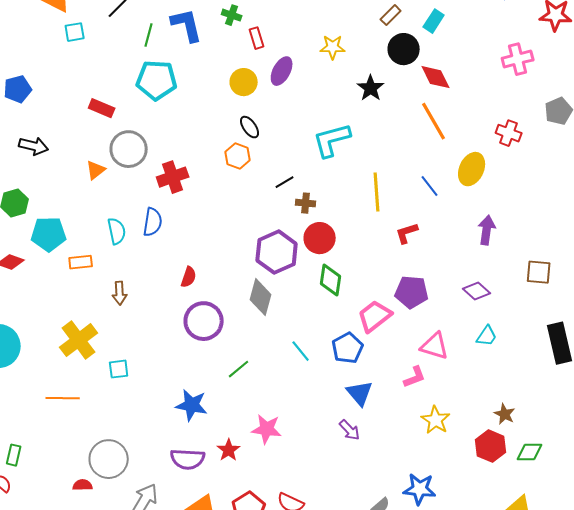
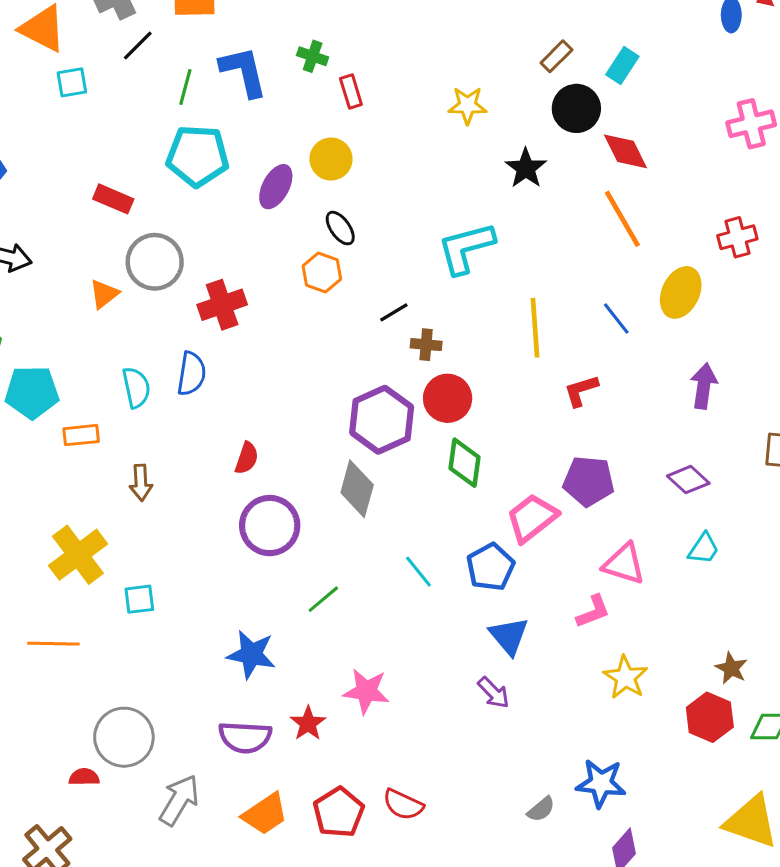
purple ellipse: (282, 71) -> (276, 187), moved
red cross: (509, 133) -> (737, 237), turned -35

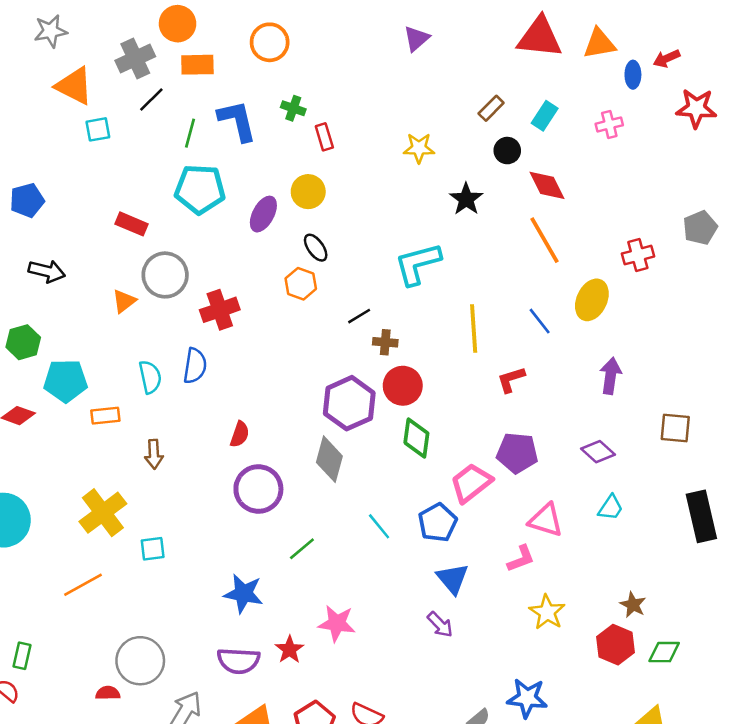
black circle: (576, 108) -> (507, 151), size x0.7
pink cross: (751, 124) -> (609, 124), moved, size x0.7
orange line: (53, 644) -> (83, 585), turned -30

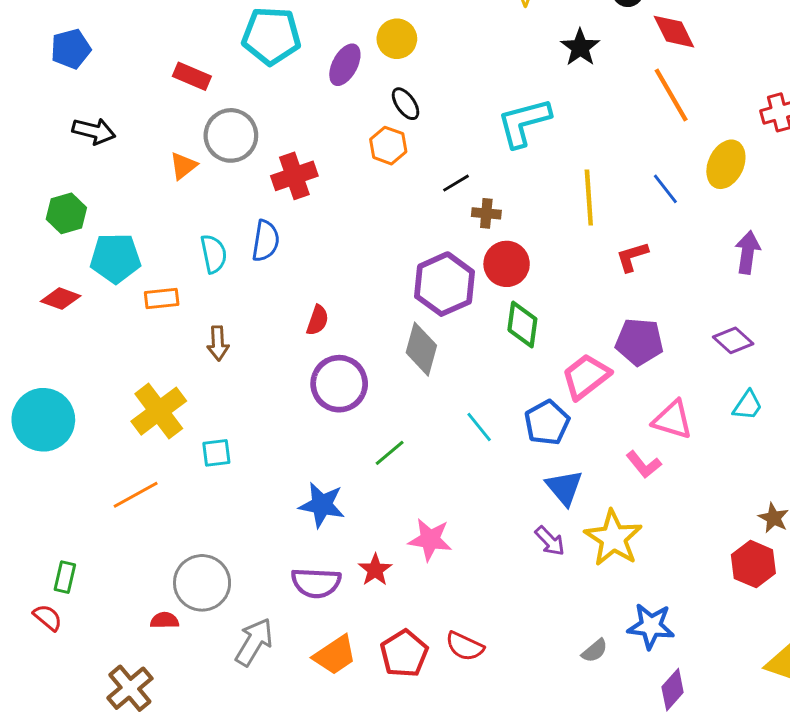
pink L-shape: (521, 559) -> (644, 464), turned 72
yellow star: (547, 612) -> (613, 538), moved, size x1.4

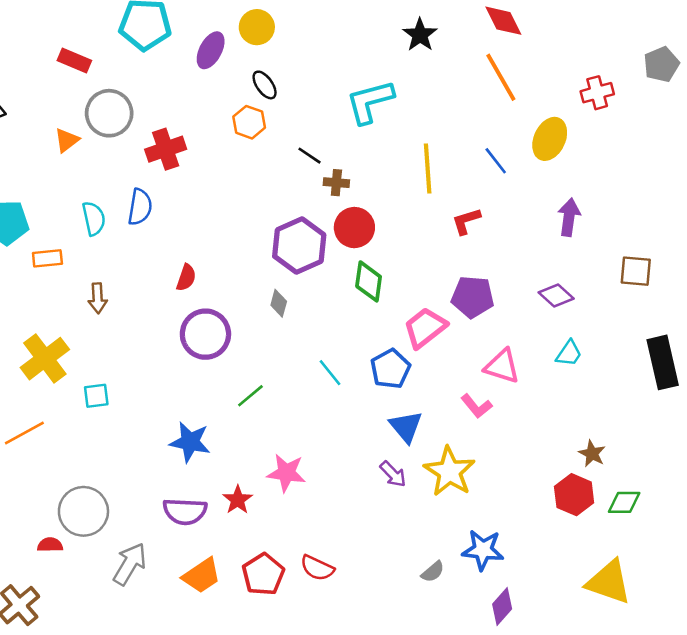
black line: (456, 183) -> (309, 156), turned 65
gray diamond: (421, 349) -> (279, 303), size x0.6

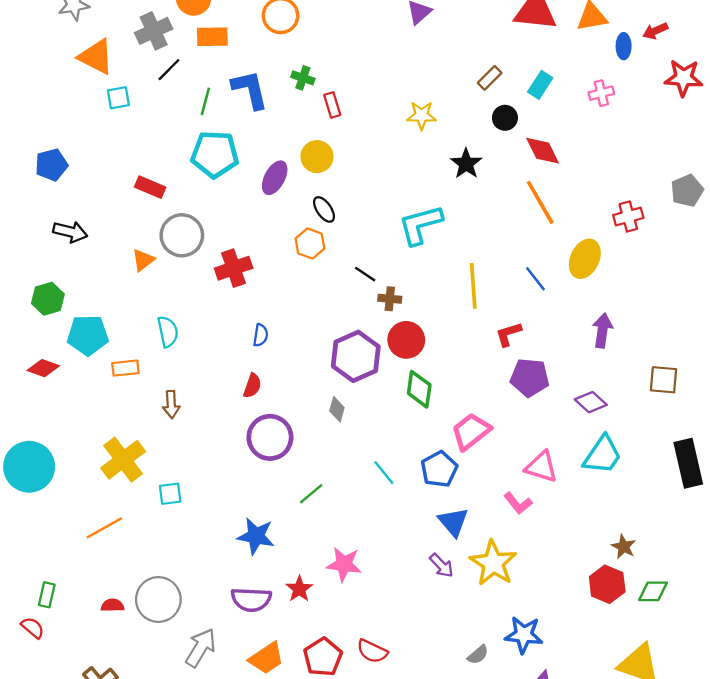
blue semicircle: (140, 207) -> (261, 335), moved, size x0.7
purple pentagon: (473, 297) -> (530, 377), moved
cyan trapezoid: (569, 353) -> (602, 455), size x1.6
red semicircle: (50, 545) -> (113, 605), moved

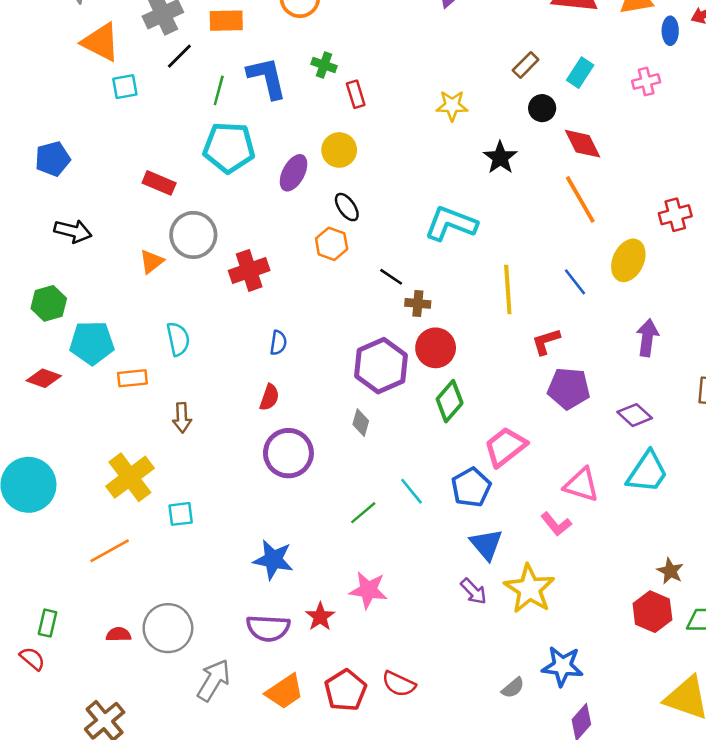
cyan L-shape: (420, 225) -> (451, 224), turned 36
green diamond: (419, 389) -> (450, 401), turned 33
green line: (311, 494) -> (363, 513), moved

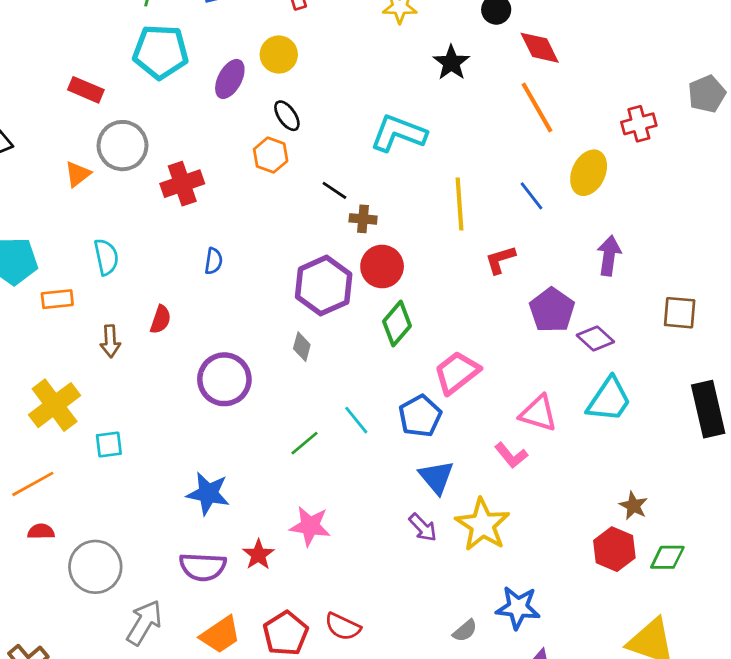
purple pentagon: (569, 388) -> (552, 310), moved, turned 30
red semicircle: (269, 397) -> (161, 319), moved
red semicircle: (118, 634) -> (41, 531), moved

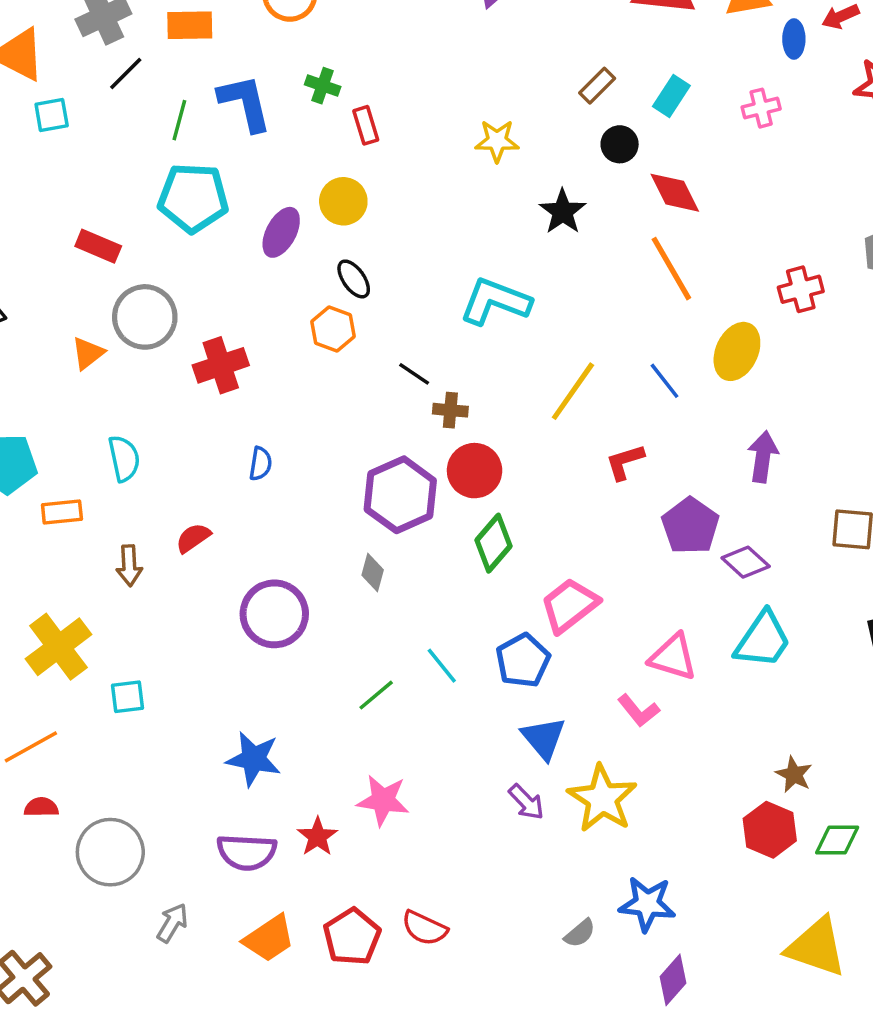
yellow line: (459, 204) -> (573, 391), turned 39
red semicircle: (161, 319) -> (193, 538), turned -144
gray arrow: (144, 623) -> (172, 923), size x0.7

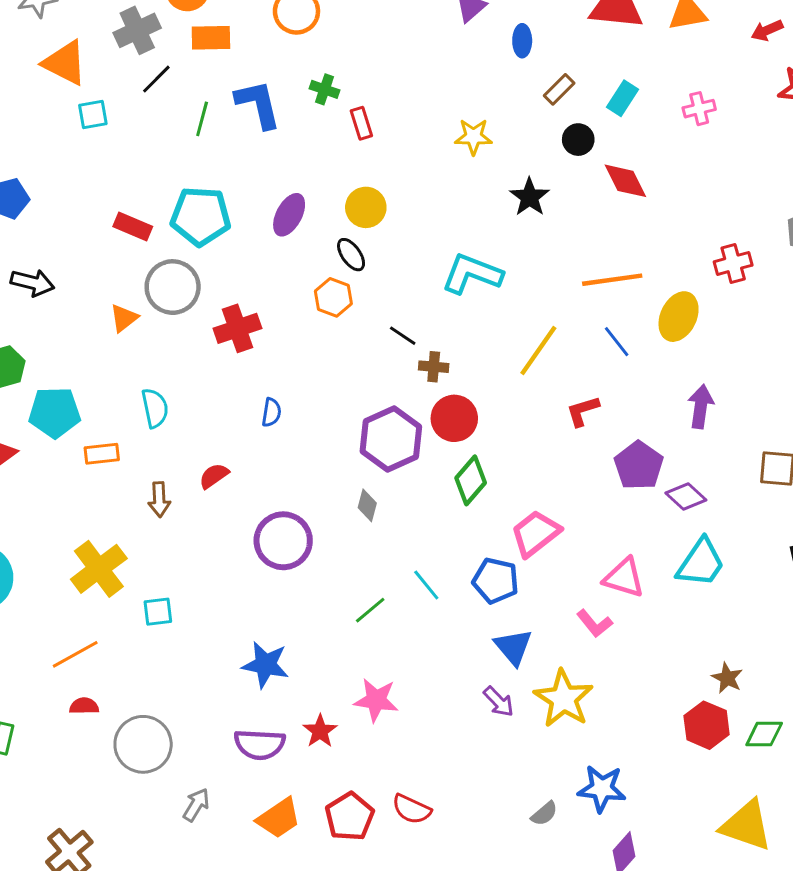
blue ellipse: (794, 39) -> (522, 41), moved
cyan pentagon: (193, 198) -> (201, 216), moved
yellow circle: (343, 201) -> (366, 207), moved
orange line: (671, 269) -> (612, 280), moved, turned -68
blue pentagon: (523, 660) -> (496, 581), turned -30

